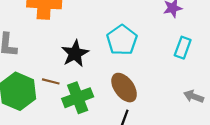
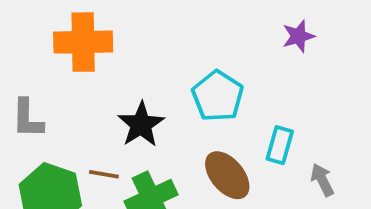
cyan rectangle: (183, 48) -> (280, 145), moved
gray arrow: (194, 96) -> (322, 180), moved, turned 48

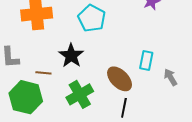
cyan pentagon: (218, 96) -> (92, 18), moved
brown line: (104, 174) -> (43, 73), moved

